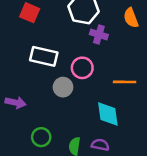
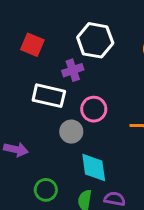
purple cross: (99, 35) -> (73, 70), moved, turned -36
cyan diamond: (108, 114) -> (94, 167), moved

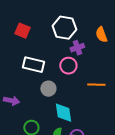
purple cross: (73, 70) -> (77, 48), moved
pink circle: (94, 109) -> (68, 66), moved

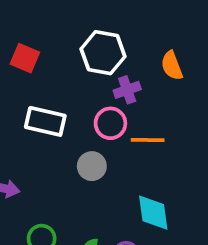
orange line: (96, 85) -> (148, 140), moved
gray circle: (48, 89) -> (92, 166), moved
cyan diamond: (63, 113) -> (153, 213), moved

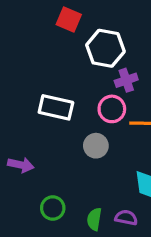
red square: (25, 58) -> (69, 19), moved

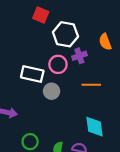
pink circle: (112, 109) -> (58, 64), moved
gray circle: (96, 146) -> (52, 91), moved

